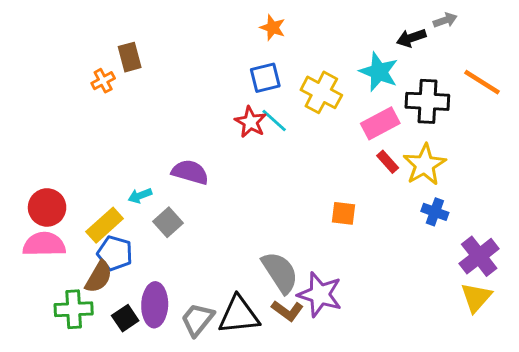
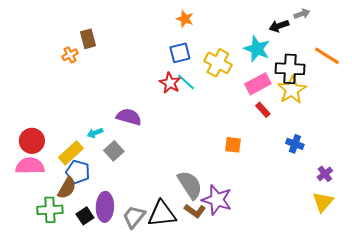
yellow star: (425, 165) -> (292, 90), moved
purple cross: (479, 256) -> (325, 174), size x0.6

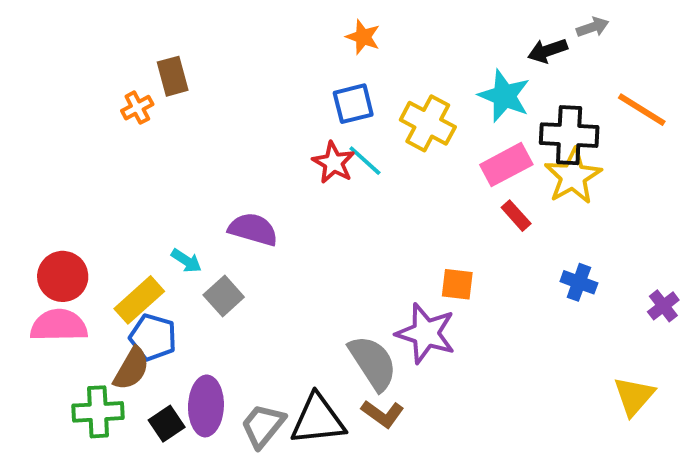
cyan arrow: (95, 133) -> (186, 261), turned -126
purple cross: (325, 174) -> (663, 306), moved
purple star: (217, 200) -> (426, 333), moved

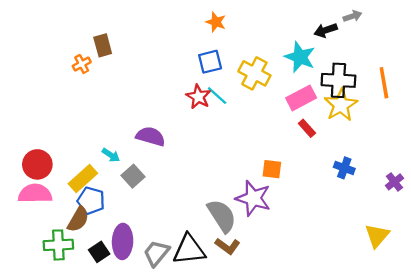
orange line: (642, 110) -> (384, 83), moved, turned 48

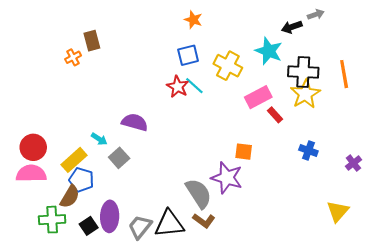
pink rectangle: (301, 98) -> (258, 97), moved

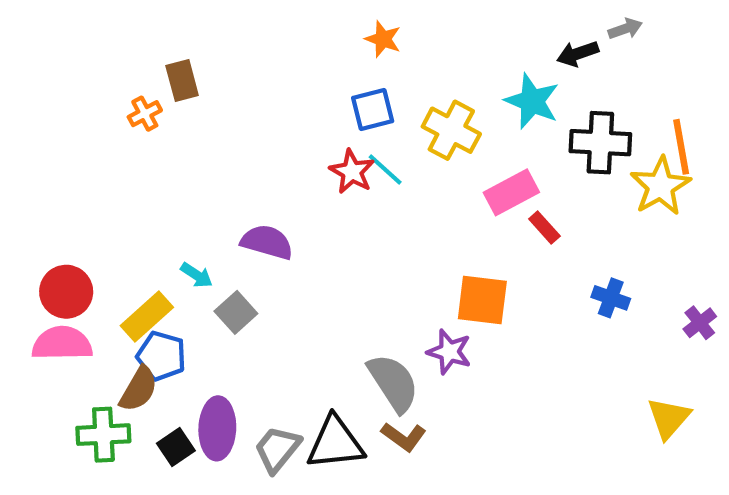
yellow star: (305, 94) -> (660, 186), moved
orange square: (244, 152) -> (482, 300), size x1.5
purple star: (227, 178) -> (449, 352), size x0.7

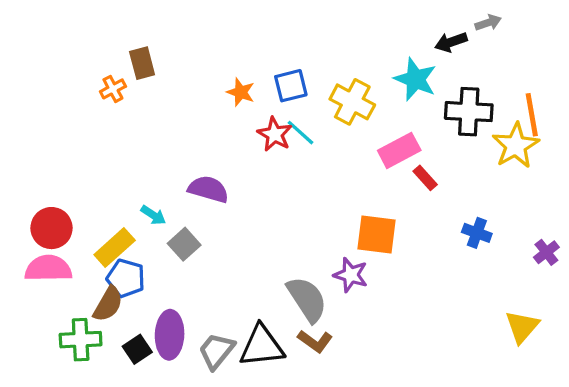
orange star: (383, 39) -> (241, 92), moved

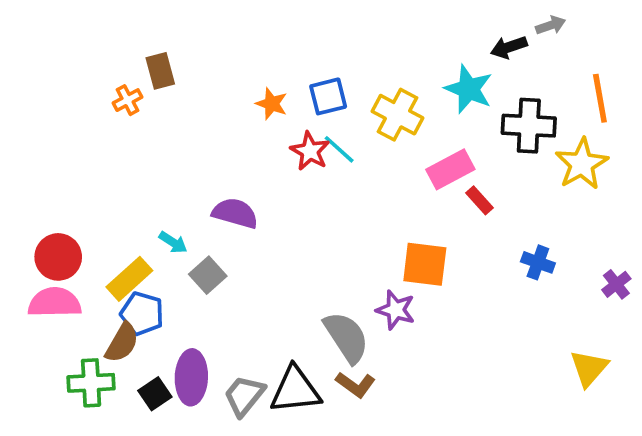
orange line: (532, 115) -> (600, 98), moved

